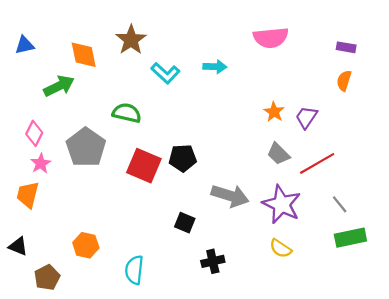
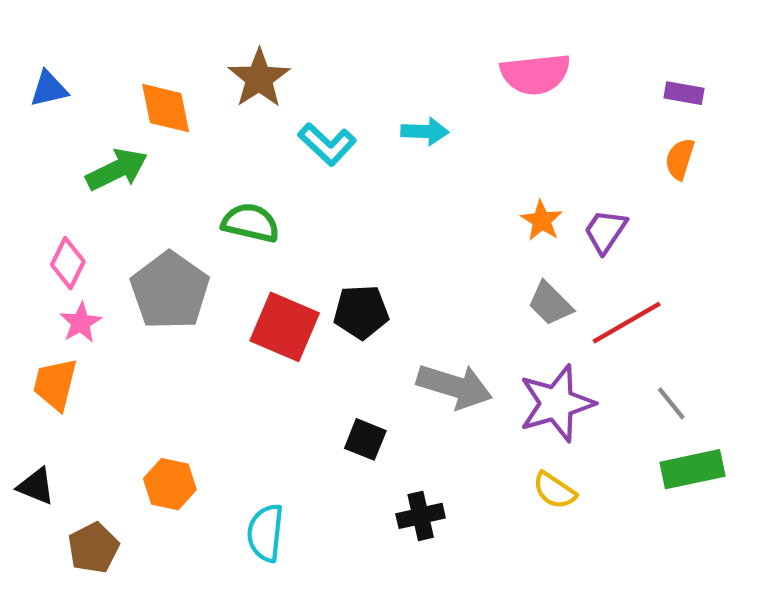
purple star: (282, 204) -> (557, 403), turned 30

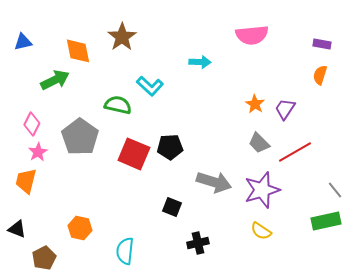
cyan L-shape: (327, 144) -> (150, 86), moved
gray line: (671, 403) -> (335, 190), moved

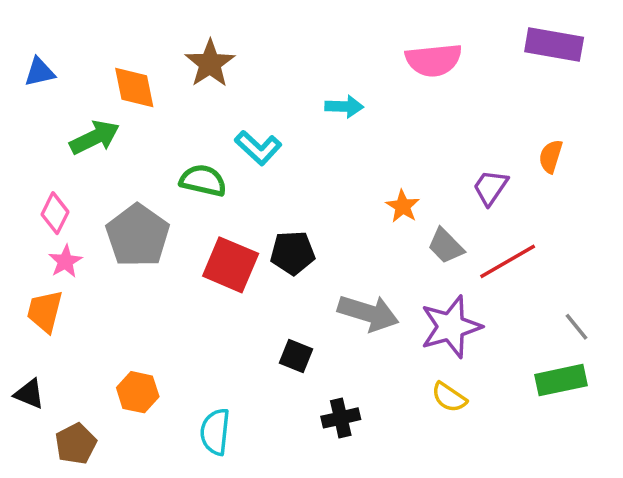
purple rectangle: (322, 44) -> (554, 45), moved, size x1.8
orange semicircle: (320, 75) -> (551, 156), moved
orange star: (255, 104) -> (403, 206), moved

